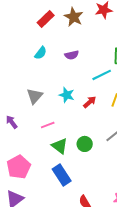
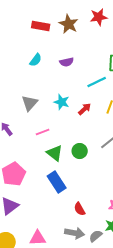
red rectangle: (46, 19) -> (41, 26), turned 54

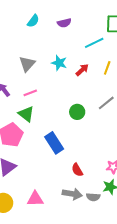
pink line: (43, 132) -> (30, 93), moved
green triangle: (55, 153) -> (26, 114), moved
gray semicircle: (96, 236) -> (93, 197), turned -136

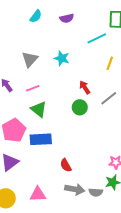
red arrow: (82, 70) -> (85, 87), moved, turned -80
green triangle: (26, 114) -> (39, 109), moved
blue rectangle: (54, 143) -> (41, 139), moved, turned -60
red semicircle: (77, 170) -> (66, 165), moved

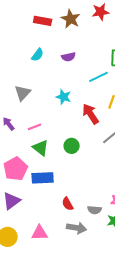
gray triangle: (30, 59) -> (23, 93), moved
red arrow: (85, 87) -> (91, 114), moved, size x1.5
green circle: (80, 107) -> (72, 146), moved
gray semicircle: (96, 192) -> (95, 210), moved

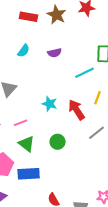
cyan star: (64, 97) -> (50, 104), moved

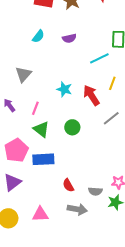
pink line: (21, 123) -> (35, 108), turned -48

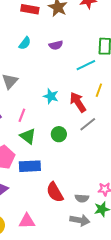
gray line: (111, 118) -> (88, 124), moved
red semicircle: (68, 185) -> (55, 192), size x1.5
gray arrow: (77, 209) -> (80, 220), moved

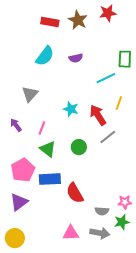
cyan semicircle: (25, 43) -> (45, 56), size x1.5
red semicircle: (55, 192) -> (75, 193), moved
pink triangle: (27, 221) -> (71, 233), moved

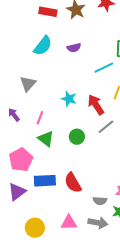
blue rectangle: (50, 179) -> (45, 181), moved
yellow circle: (15, 238) -> (35, 228), moved

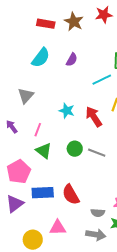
purple semicircle: (74, 48) -> (72, 60), turned -48
gray line: (106, 127) -> (97, 153), moved, turned 60
pink triangle: (69, 223) -> (58, 228), moved

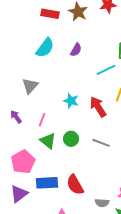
green circle: (75, 149) -> (71, 139), moved

